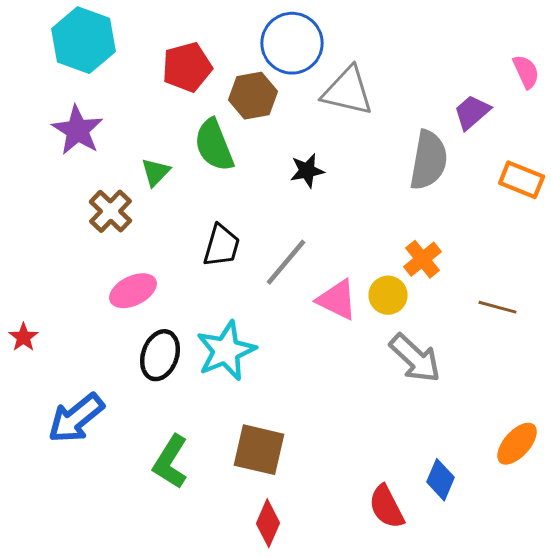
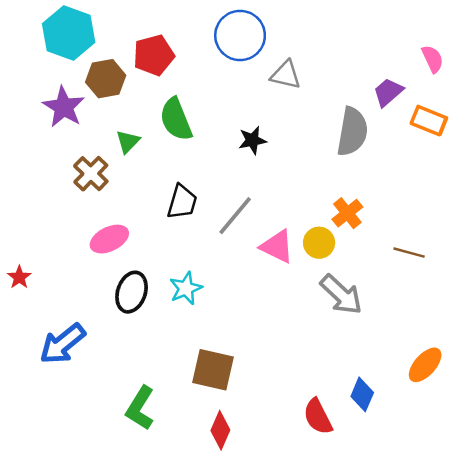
gray triangle: (348, 91) -> (286, 75), size x0.7
brown hexagon: (253, 96) -> (106, 79), moved
orange rectangle: (522, 180) -> (429, 121), moved
cyan star: (226, 351) -> (186, 288), size x0.7
green L-shape: (170, 462) -> (140, 408), moved

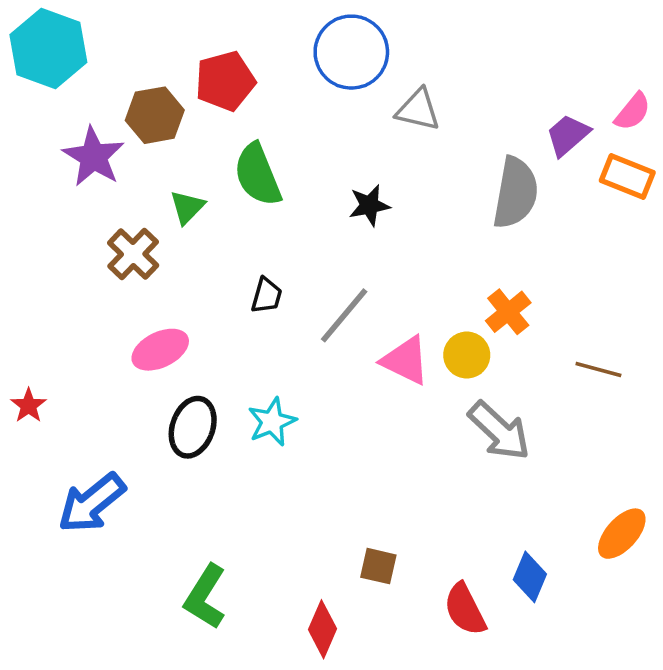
cyan hexagon: (69, 33) -> (48, 48), moved
pink semicircle: (433, 59) -> (633, 112), moved, turned 64
black trapezoid: (182, 202) -> (267, 296), size x0.7
brown square: (213, 370) -> (378, 566), moved, size x0.6

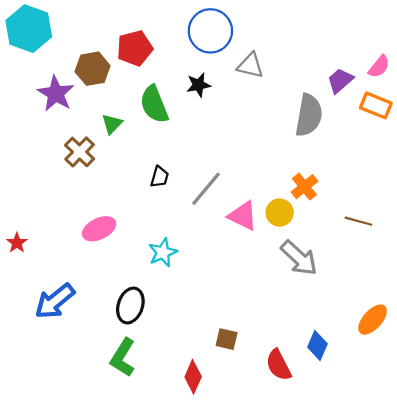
black star: (369, 205) -> (198, 85), moved
pink ellipse: (160, 350) -> (99, 229), moved
black ellipse: (193, 427) -> (130, 306), moved

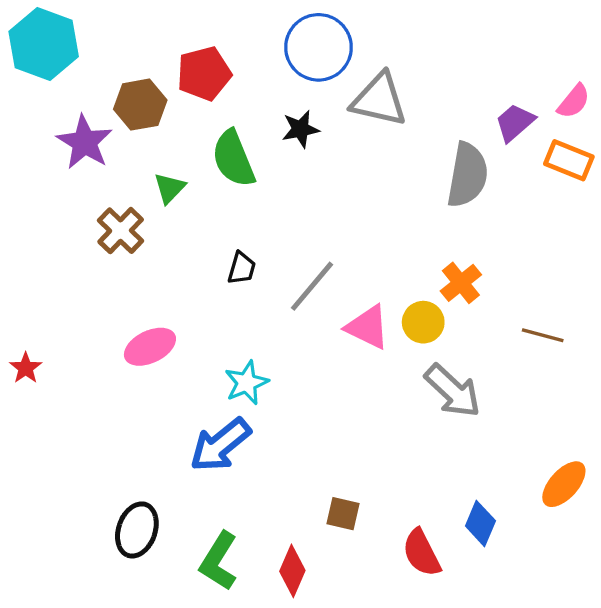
gray triangle: (250, 65) -> (379, 100), size x1.4
blue arrow: (55, 301) -> (220, 445), moved
black ellipse: (130, 306) -> (137, 530), moved
green L-shape: (123, 357) -> (219, 561), moved

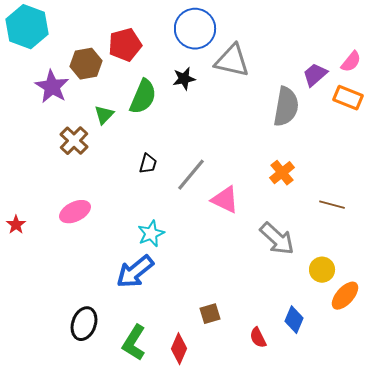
green semicircle: (233, 159) -> (143, 97), turned -135
yellow circle: (423, 322) -> (322, 270), moved
pink ellipse: (150, 347) -> (75, 212), moved
brown square: (343, 514) -> (210, 314), turned -30
red semicircle: (422, 553) -> (258, 338), size x0.7

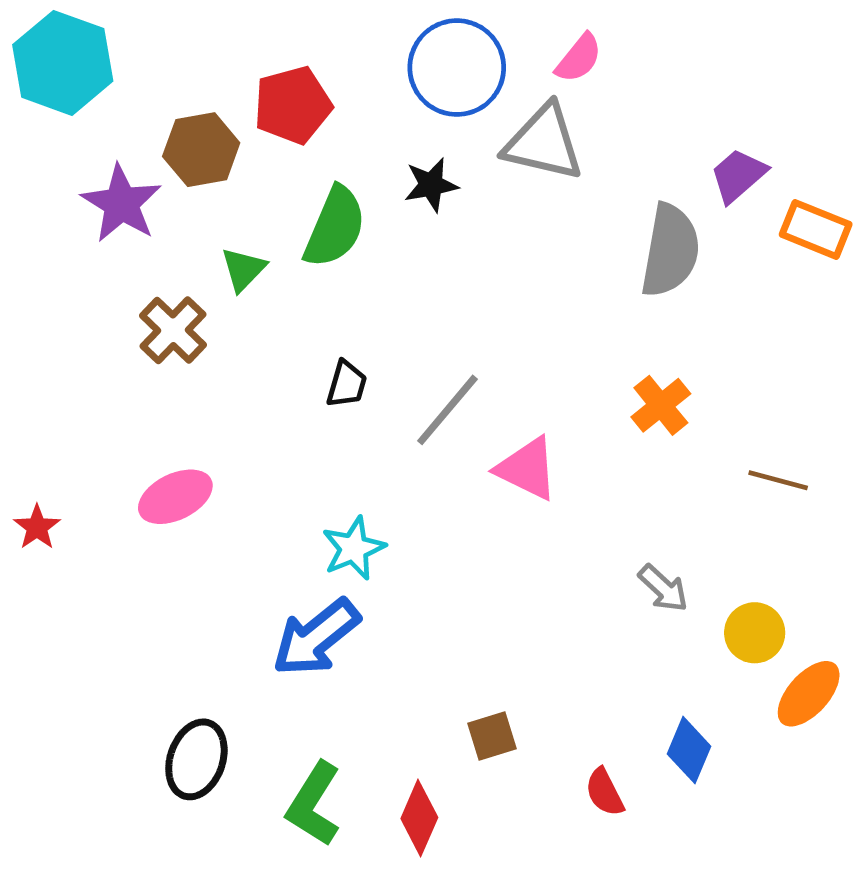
pink semicircle: (351, 62) -> (579, 58), moved
gray arrow: (277, 239) -> (663, 588), moved, size x0.6

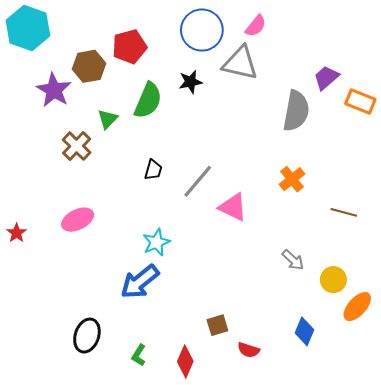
red semicircle: (605, 792) -> (248, 350), moved, turned -45
green L-shape: (314, 804) -> (139, 355), size x0.6

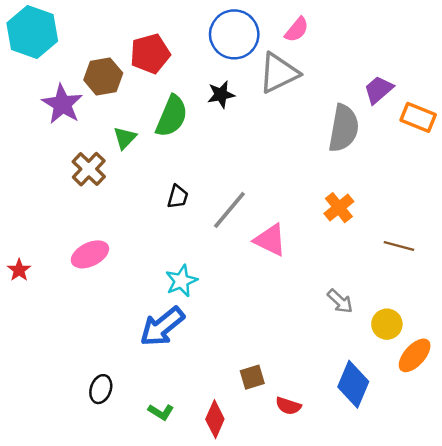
gray triangle: (240, 63) -> (279, 73), turned -39
blue diamond: (304, 331) -> (353, 384), size x1.4
black ellipse: (87, 336) -> (101, 389), size x0.7
green L-shape: (139, 355) -> (161, 412), turned -90

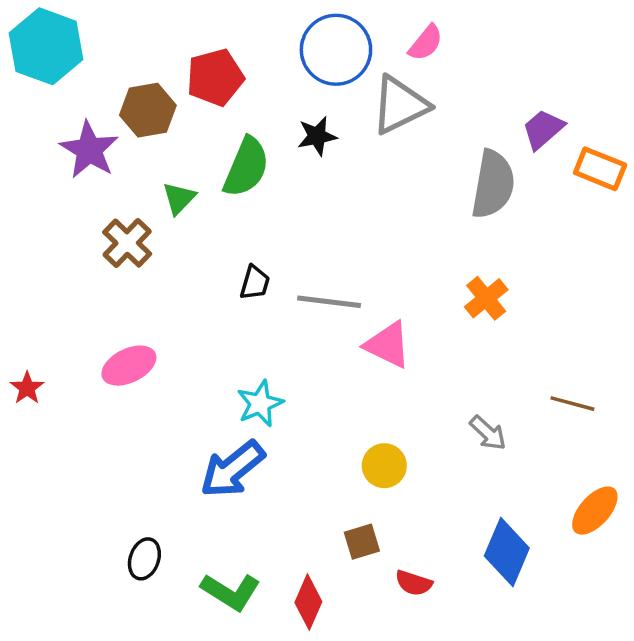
gray line: (229, 210) -> (329, 302), turned 57
brown line: (399, 246) -> (572, 404), moved
yellow circle: (387, 324) -> (384, 466), moved
green L-shape: (161, 412) -> (231, 592), size x1.6

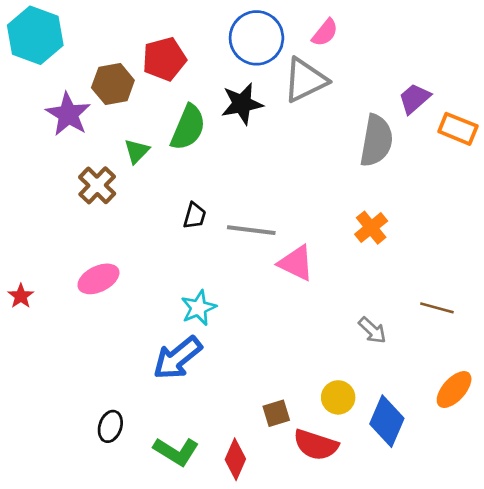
black star: (317, 136) -> (242, 104), size x1.4
yellow circle: (384, 466) -> (338, 397), moved
red semicircle: (414, 583) -> (316, 445), size x1.6

